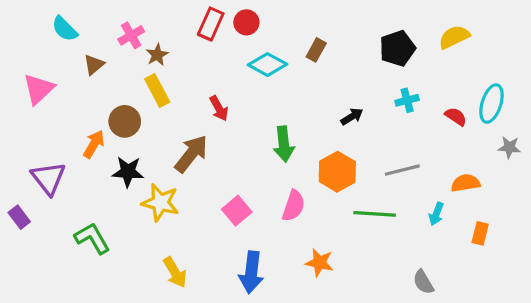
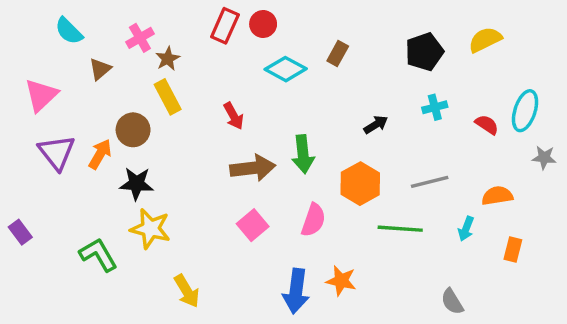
brown arrow: (191, 154) -> (253, 168), moved, turned 45
purple triangle: (48, 178) -> (57, 152), moved
yellow star: (160, 203) -> (150, 229), moved
blue arrow: (251, 272) -> (296, 291), moved

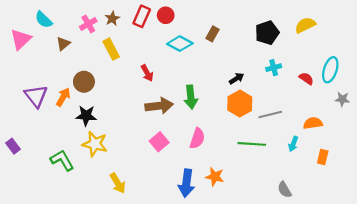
brown star: (168, 59) -> (112, 19), moved
pink triangle: (41, 95) -> (21, 39), moved
yellow rectangle: (168, 97) -> (111, 49), moved
orange hexagon: (360, 184) -> (240, 104), moved

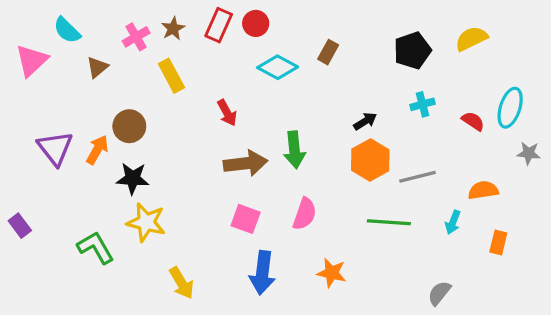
pink square: (159, 142) -> (246, 219), turned -30
blue arrow: (186, 183) -> (262, 273), moved
gray semicircle: (285, 190) -> (439, 293), turned 70

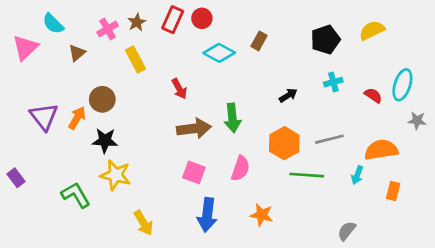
orange hexagon: (370, 160) -> (284, 143), moved
orange semicircle: (483, 190) -> (381, 150), size x1.4

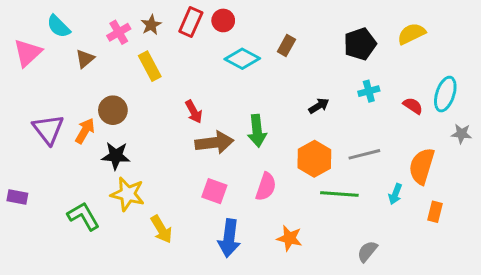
red arrow: (179, 89) -> (194, 112), moved
orange semicircle: (381, 150) -> (422, 166), turned -64
purple rectangle: (16, 178) -> (17, 197), turned -42
yellow arrow: (143, 223) -> (161, 229), moved
gray semicircle: (347, 231) -> (367, 251), moved

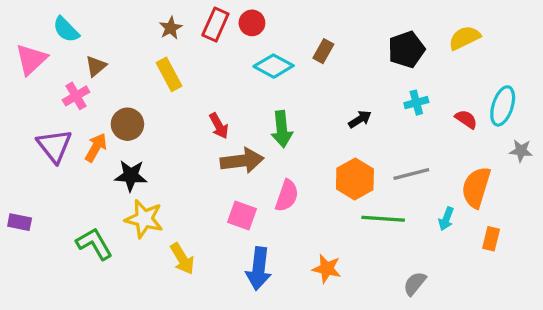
pink cross: (119, 32) -> (76, 96), moved
green arrow: (257, 131) -> (282, 129), moved
pink semicircle: (266, 187) -> (287, 196), moved

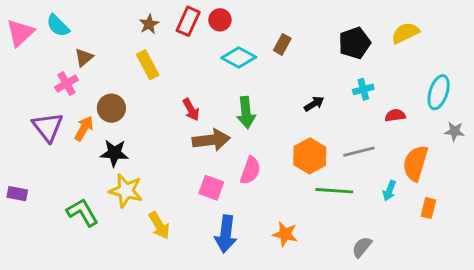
pink triangle: (31, 59) -> (20, 33), moved
red semicircle: (466, 119) -> (395, 115), moved, turned -42

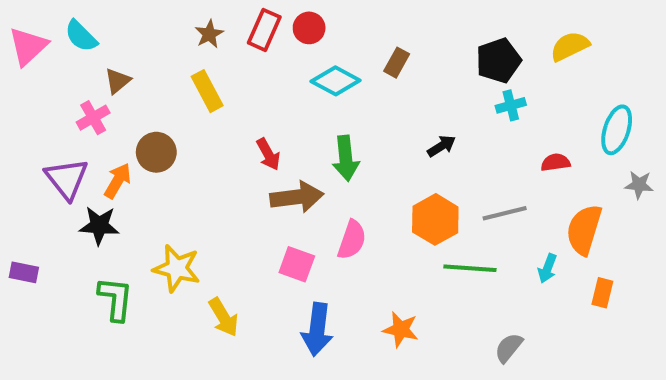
cyan cross: (363, 89) -> (511, 105), moved
black star: (114, 153) -> (99, 226), moved
green L-shape: (82, 212) -> (116, 299), turned 36

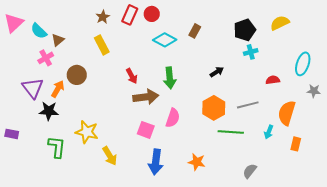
cyan semicircle: (81, 36) -> (39, 31), moved

